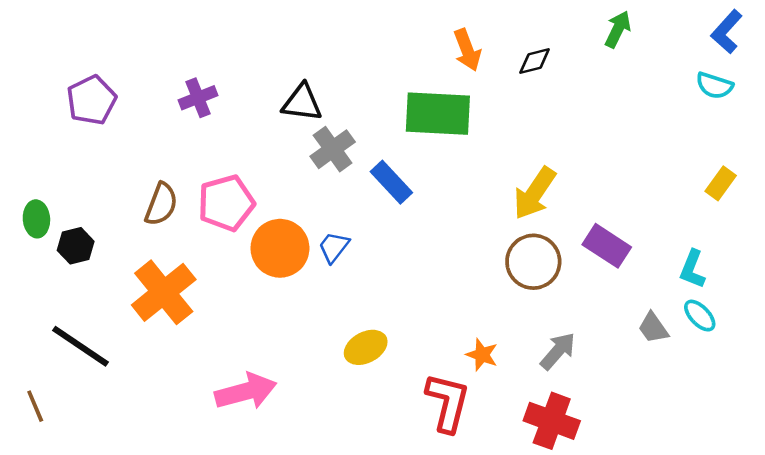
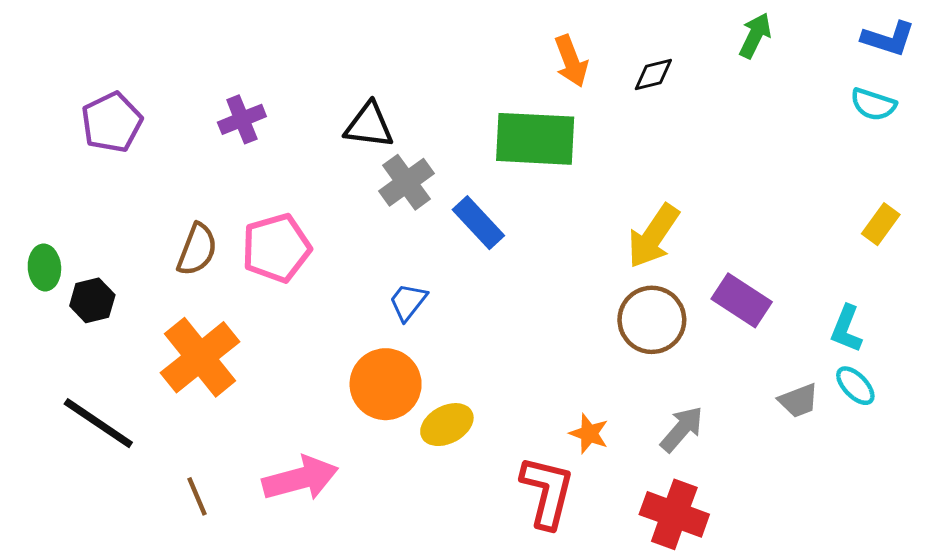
blue L-shape: (727, 32) -> (888, 39), turned -114
orange circle: (280, 248) -> (386, 384), moved
gray trapezoid: (653, 328) -> (799, 401), turned -76
brown line: (35, 406) -> (197, 496), moved

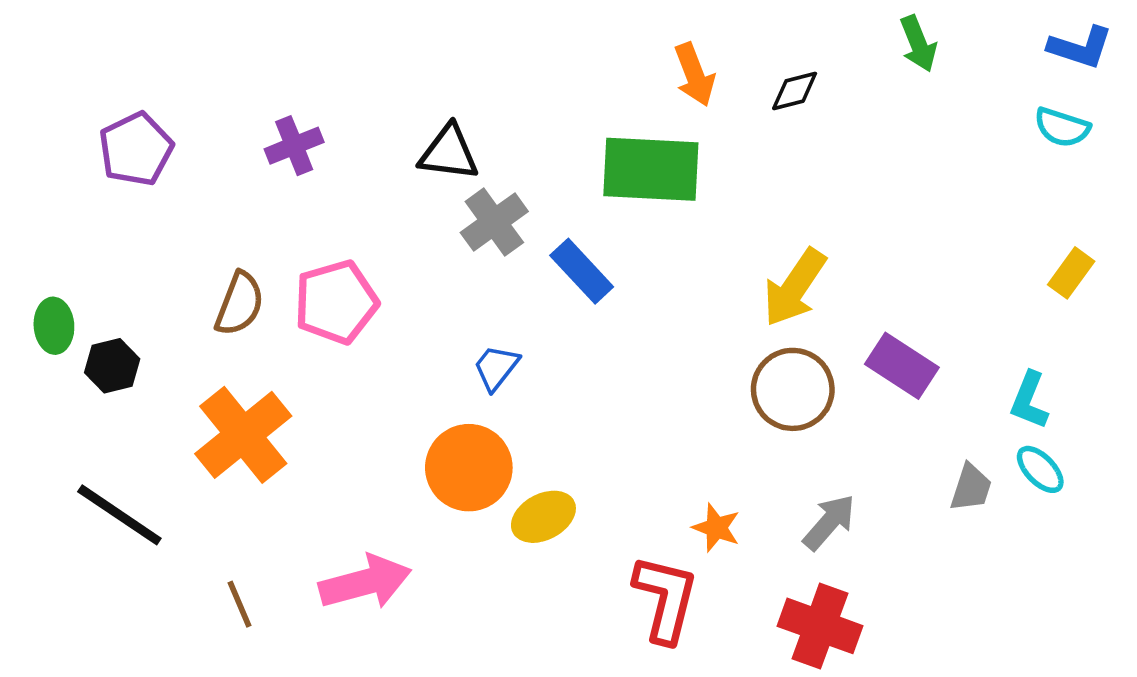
green arrow: (755, 36) -> (918, 44), turned 132
gray trapezoid: (799, 401) -> (971, 488), turned -51

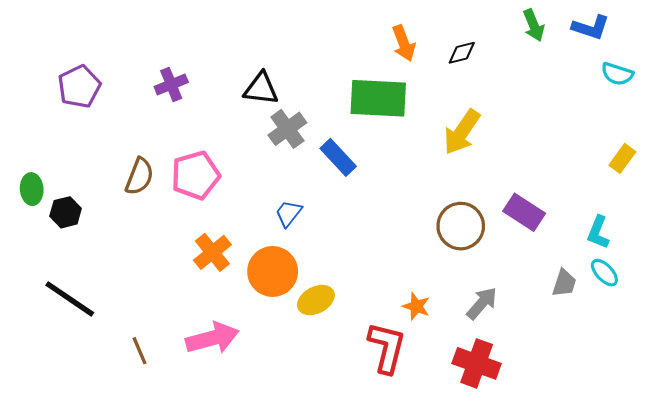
blue L-shape: (1080, 47) -> (591, 27), moved
yellow arrow: (795, 287) -> (462, 132), moved
orange cross: (243, 435) -> (212, 252), moved, size x0.7

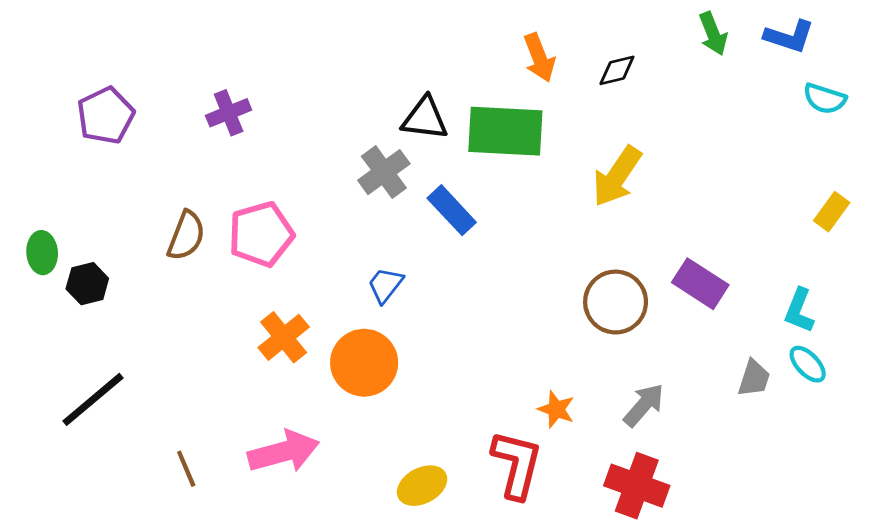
black triangle: (261, 89) -> (425, 118), moved
black line: (70, 299) -> (93, 399), turned -74
yellow ellipse: (316, 300) -> (422, 486), moved

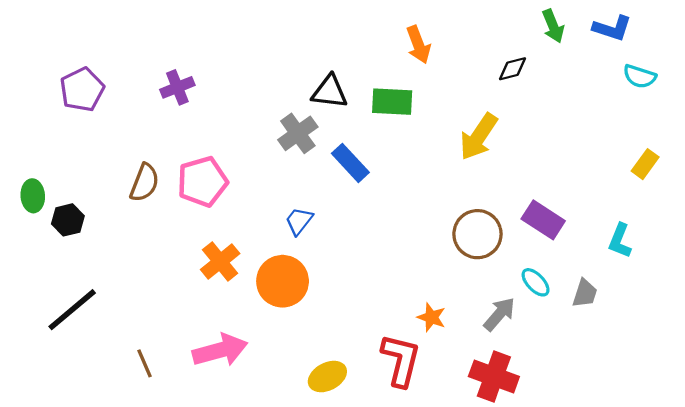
black diamond: (617, 70) -> (513, 69), moved
green rectangle: (505, 131) -> (392, 102), size x0.7
cyan ellipse: (808, 364) -> (536, 282), moved

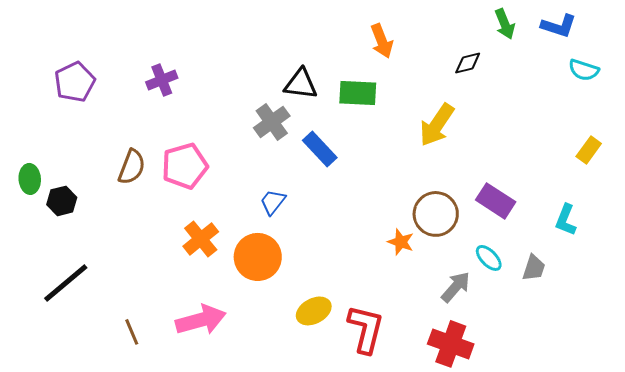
orange star: (431, 317) -> (401, 242), moved
yellow ellipse: (327, 377) -> (314, 311), moved

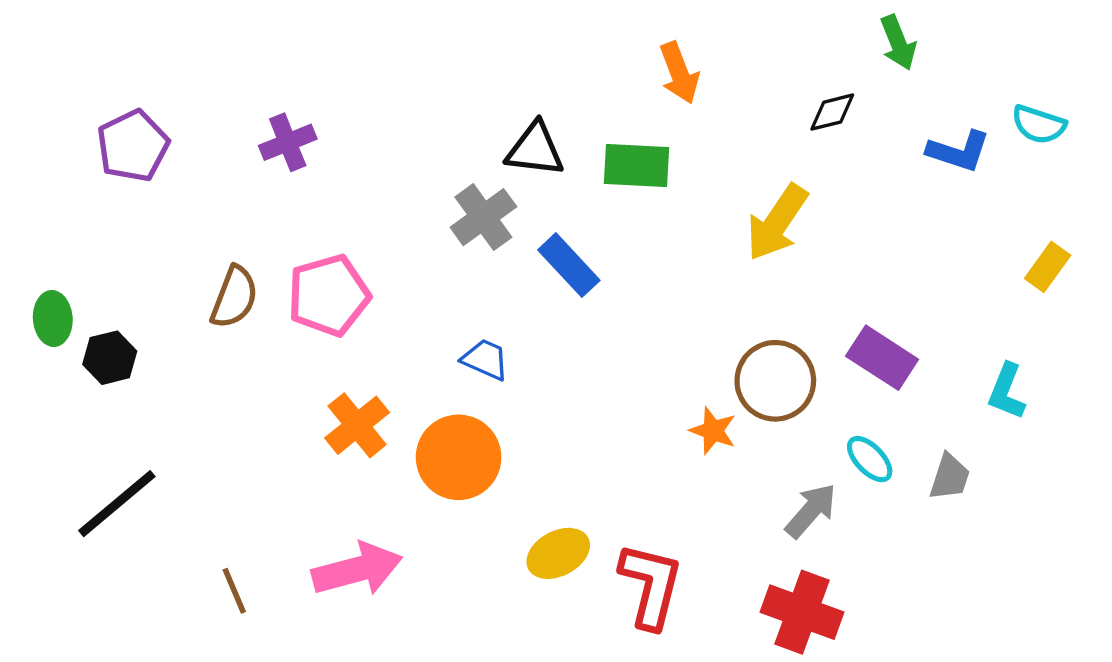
blue L-shape: (559, 26) -> (959, 151), moved
blue trapezoid: (273, 202) -> (485, 359), turned 76

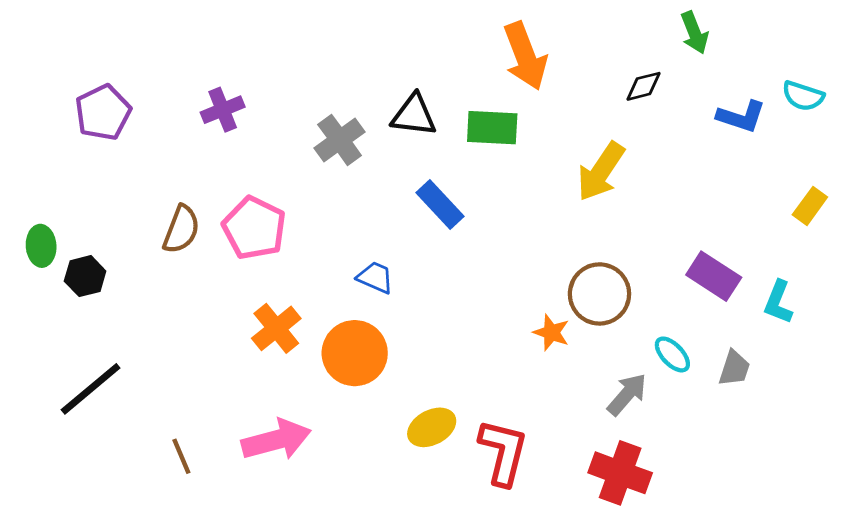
orange arrow: (679, 73) -> (525, 56), size x1.4
gray cross: (483, 217) -> (340, 140), moved
pink pentagon: (329, 295) -> (254, 228), turned -30
purple rectangle: (882, 358) -> (714, 276), moved

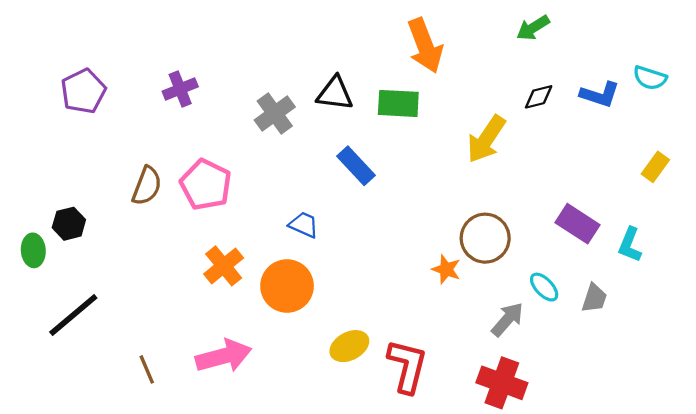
green arrow: (694, 33) -> (533, 28), moved, turned 80
black diamond: (644, 86) -> (539, 97), moved
green ellipse: (41, 246) -> (33, 250), moved

